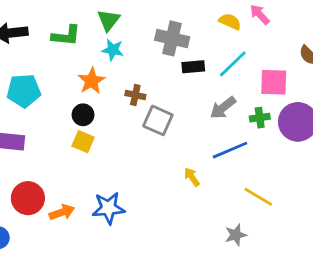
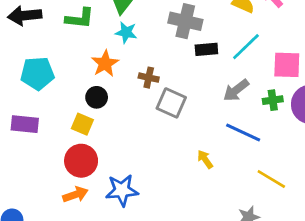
yellow square: (83, 142) -> (82, 124), moved
blue line: (230, 150) -> (243, 133), turned 48
red circle: (28, 198) -> (81, 161), moved

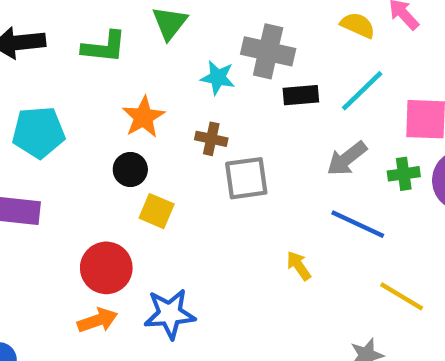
cyan star: (126, 32) -> (218, 78), moved
gray square: (171, 103) -> (246, 178), turned -32
yellow square: (82, 124) -> (157, 211), moved

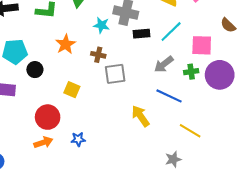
black circle: (130, 169) -> (35, 70), moved
yellow arrow: (299, 266) -> (140, 116), size x1.5
blue star: (170, 314) -> (78, 139), size x0.6

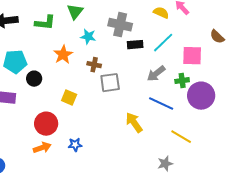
cyan star: (101, 25) -> (88, 37), moved
purple circle: (220, 75) -> (201, 96), moved

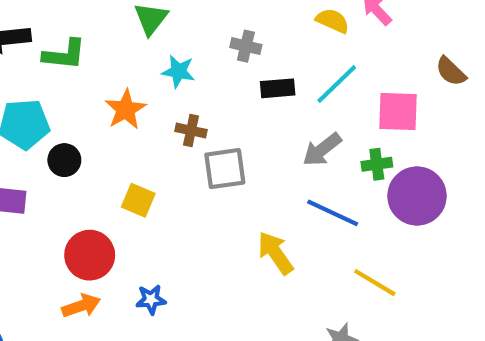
green L-shape: (45, 23) -> (64, 54), moved
gray cross: (120, 25) -> (246, 46), size x0.6

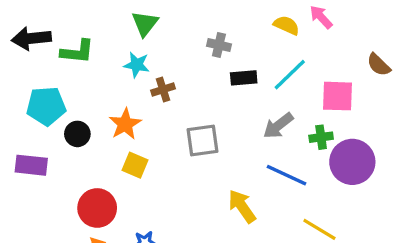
cyan star: (178, 71) -> (137, 65), moved
orange star: (126, 109) -> (125, 124), moved
brown cross: (191, 131) -> (163, 89), moved, turned -30

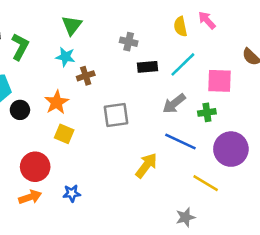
yellow semicircle: (286, 25) -> (180, 27), turned -126
green L-shape: (77, 52) -> (20, 47), turned -68
purple circle: (352, 162) -> (231, 149), moved
yellow arrow: (242, 206) -> (146, 165), turned 72

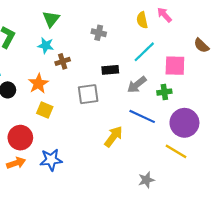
black rectangle: (148, 67) -> (110, 70), moved
yellow line: (206, 183) -> (176, 151), moved
blue star: (72, 193) -> (51, 160), size x1.5

